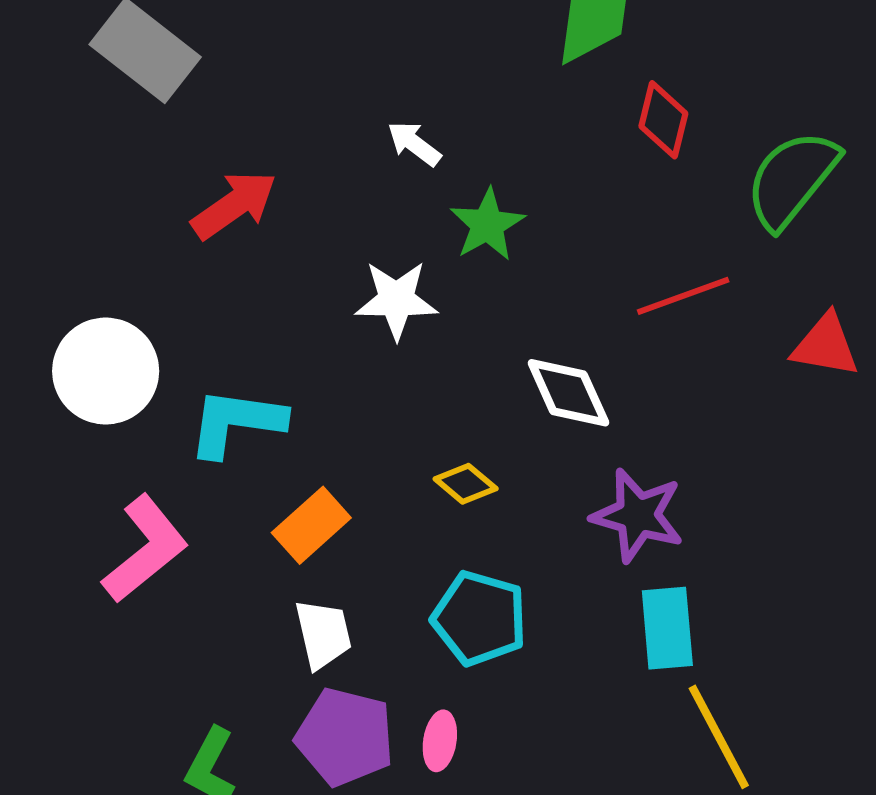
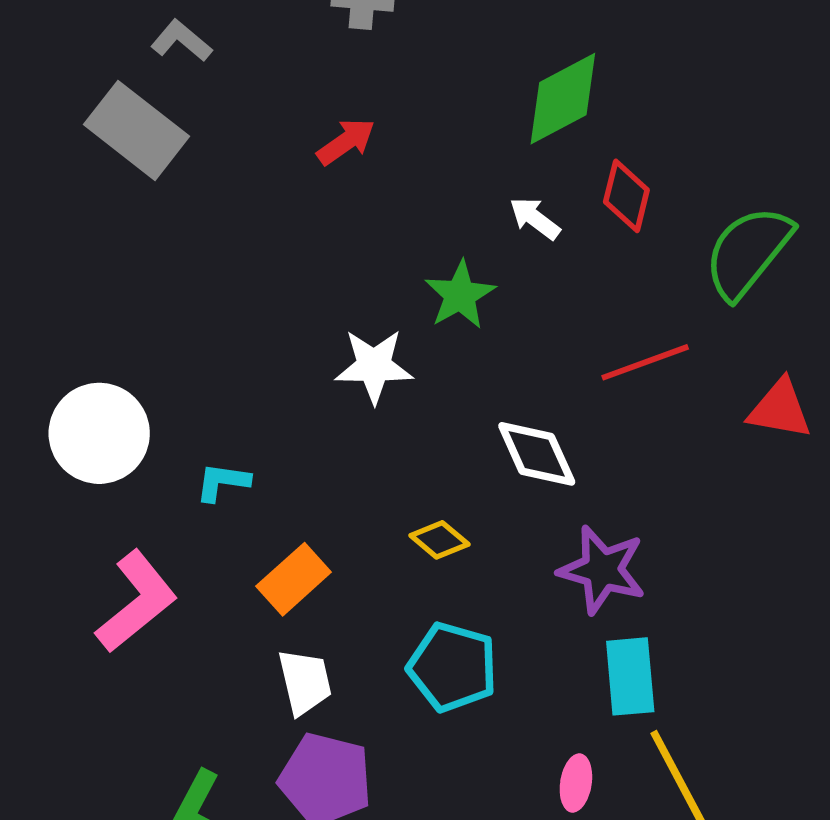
white arrow: (414, 144) -> (535, 218), moved
red arrow: (234, 205) -> (346, 142), moved, size x0.7
cyan L-shape: (236, 422) -> (223, 482), size x0.6
pink ellipse: (440, 741) -> (576, 783), moved

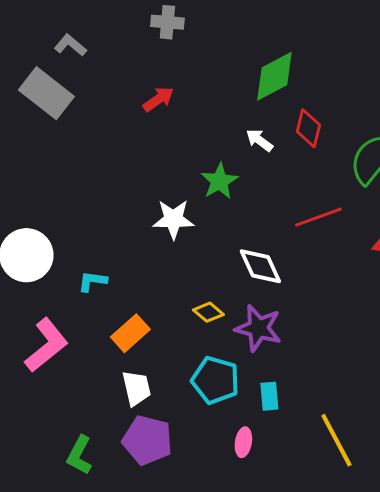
purple star: (602, 570) -> (258, 328), moved
cyan rectangle: (630, 676) -> (269, 396), moved, size x0.7
pink ellipse: (576, 783) -> (243, 442), moved

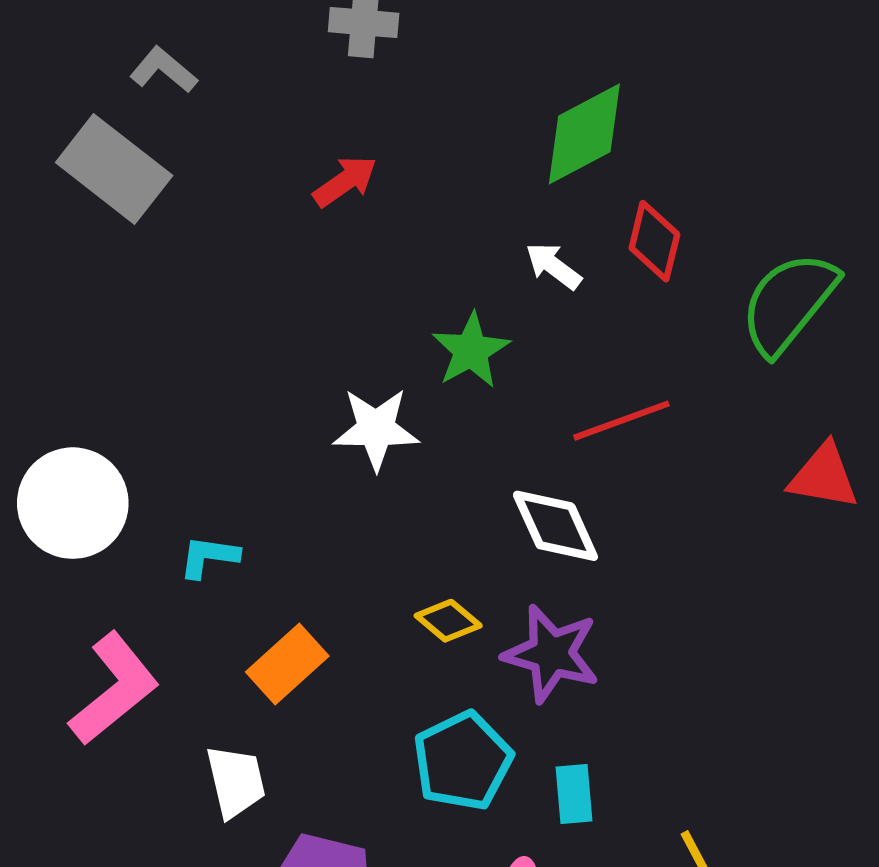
red line: (318, 217) -> (621, 421), moved
cyan pentagon: (215, 380) -> (463, 761), turned 30
white trapezoid: (136, 388) -> (236, 782), moved

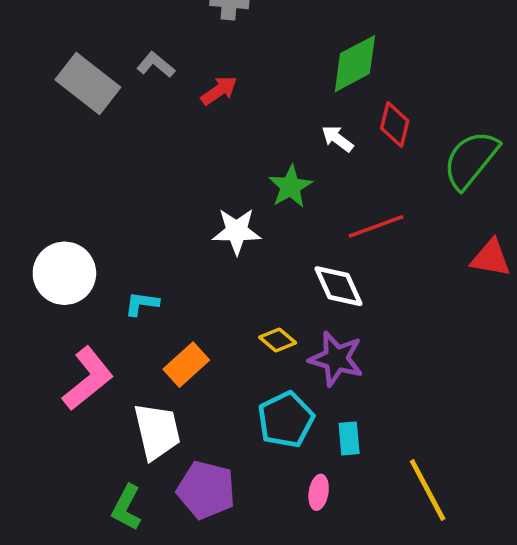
gray L-shape: (164, 70) -> (156, 65), moved
white trapezoid: (236, 782) -> (157, 431), size x1.4

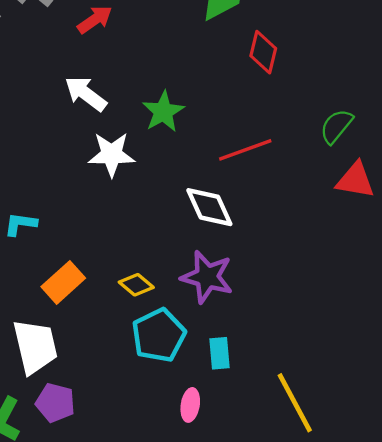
white arrow: (337, 139) -> (86, 94), moved, size x1.4
green semicircle: (471, 160) -> (336, 126), moved, size x0.6
yellow diamond: (278, 340) -> (136, 285), moved
purple pentagon: (206, 490) -> (55, 403), moved, size x0.7

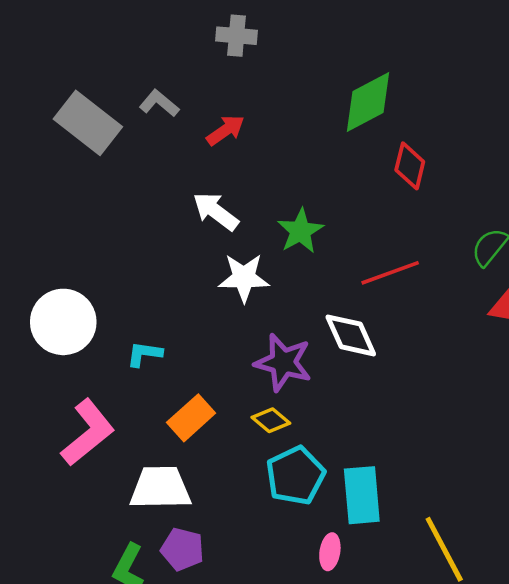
purple star: (207, 277) -> (283, 362), moved
white trapezoid: (35, 347) -> (160, 488), turned -78
cyan rectangle: (219, 353) -> (362, 495), size x1.6

